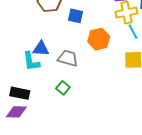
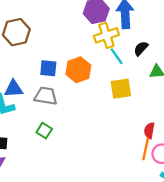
blue square: (76, 16) -> (48, 68), moved

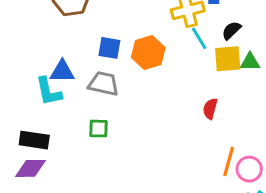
yellow square: (121, 89) -> (228, 59), moved
red semicircle: (149, 130) -> (210, 109), moved
green square: (44, 131) -> (98, 129), turned -35

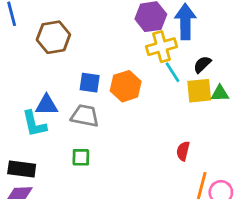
red semicircle: (210, 109) -> (183, 151), moved

